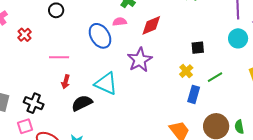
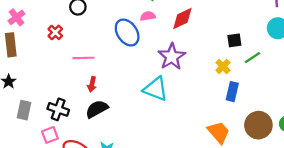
red cross: (24, 35) -> (55, 32), moved
green line: (215, 77) -> (252, 58), moved
cyan triangle: (106, 83) -> (156, 89), moved
black semicircle: (82, 103) -> (97, 109), moved

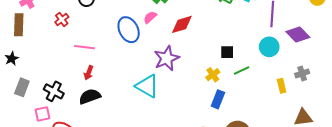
pink semicircle: (148, 16) -> (150, 17), turned -40

